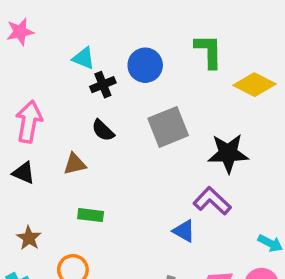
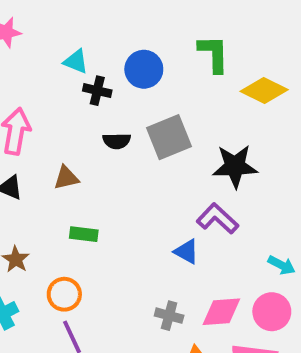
black cross: (103, 85) -> (97, 91), turned 35
black semicircle: (103, 130) -> (117, 141), moved, turned -45

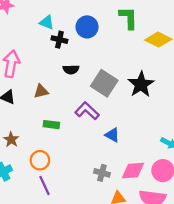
gray square: (169, 137) -> (104, 83), moved, turned -35
black star: (235, 166) -> (141, 84), turned -30
purple L-shape: (218, 219) -> (87, 111), moved

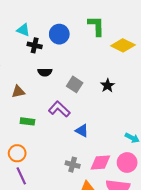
gray square: (104, 83) -> (75, 84), size x0.7
black star: (141, 84) -> (108, 85), size x0.6

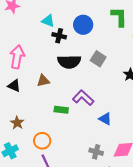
black semicircle: (45, 72) -> (69, 62), size x1.6
gray square: (75, 84) -> (98, 59), moved
green rectangle: (27, 121) -> (61, 110), moved

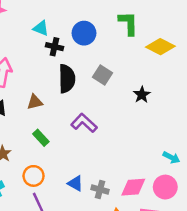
black semicircle: (69, 62) -> (67, 79), turned -90
green rectangle: (61, 110) -> (41, 138), moved, turned 40
blue triangle: (105, 119) -> (75, 183), moved

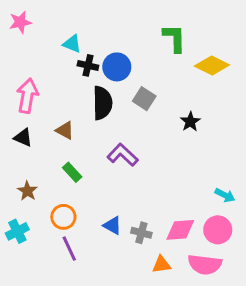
blue circle: (84, 33) -> (117, 67), moved
brown triangle: (35, 102) -> (65, 130), turned 42

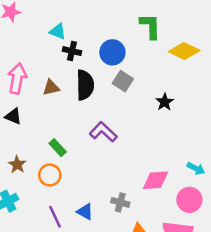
blue circle: (117, 67) -> (112, 52), moved
brown triangle: (65, 130) -> (51, 88), moved, turned -42
orange circle: (63, 217) -> (50, 175), moved
blue triangle: (112, 226) -> (85, 212), moved
pink diamond: (180, 230) -> (155, 180), moved

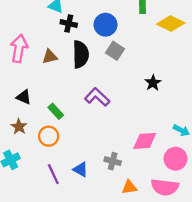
black star: (165, 102) -> (153, 83), moved
black triangle: (13, 116) -> (24, 97), moved

